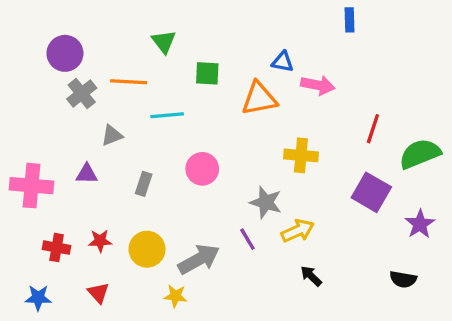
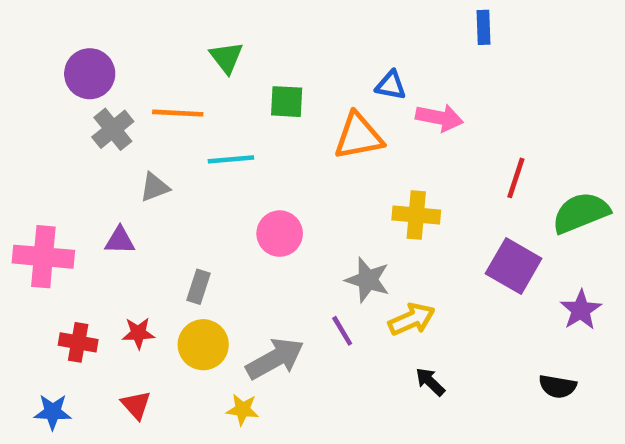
gray rectangle: (144, 184) -> (199, 287), moved

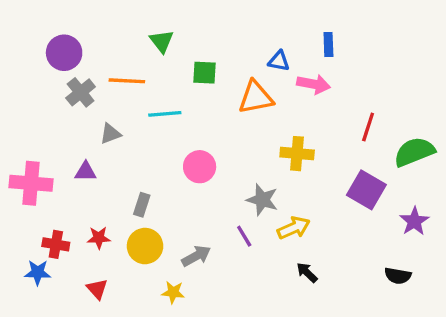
blue rectangle: (483, 27) -> (328, 44), moved
gray arrow: (275, 359) -> (196, 256), size x0.7
blue star: (53, 412) -> (38, 272), moved

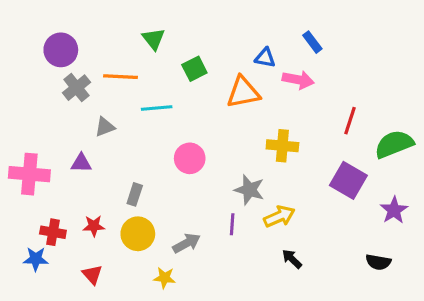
blue rectangle: (328, 44) -> (312, 42), turned -35
green square: (204, 73) -> (194, 69), turned -30
purple line: (244, 236) -> (232, 224), turned 35

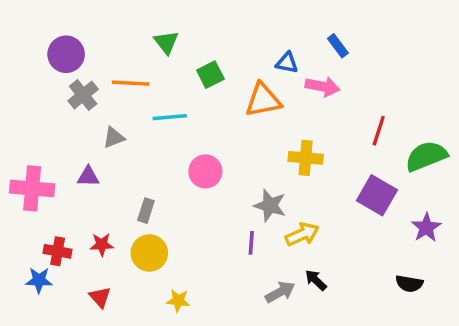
gray arrow: (187, 243) -> (280, 292), moved

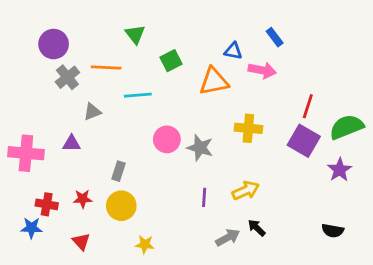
purple square: (377, 195) -> (304, 141), moved
gray star: (270, 205) -> (200, 148), moved
purple star: (426, 228) -> (340, 170), moved

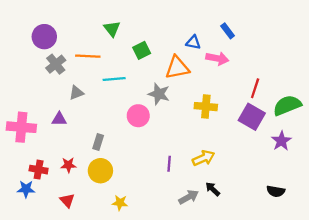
gray star: (200, 148) -> (159, 94), moved

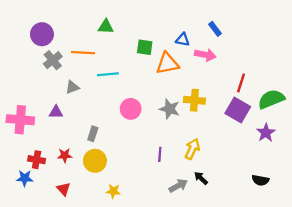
green triangle: (112, 29) -> (106, 27), turned -49
green square: (142, 50) -> (145, 47), moved, turned 35
gray star: (159, 94) -> (170, 109), moved
yellow arrow: (204, 158) -> (192, 149), turned -42

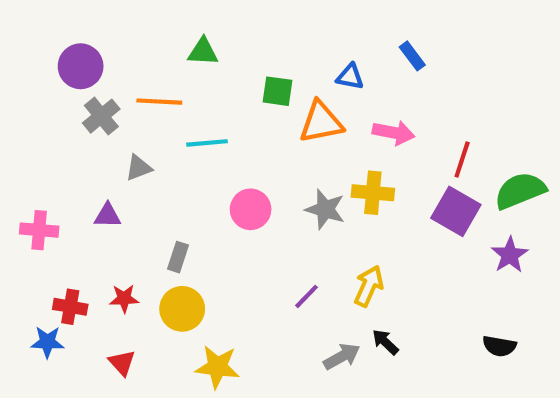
pink arrow: (205, 55) -> (394, 133), moved
pink cross: (20, 120) -> (39, 230), size x0.7
purple line: (160, 154) -> (307, 296), turned 40
yellow star: (113, 191) -> (217, 367), size x1.5

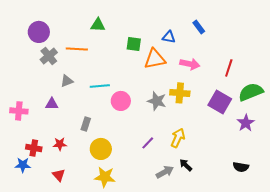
cyan line: (207, 143) -> (100, 86), moved
red line: (462, 160) -> (229, 68), moved
yellow circle: (182, 309) -> (101, 149), moved

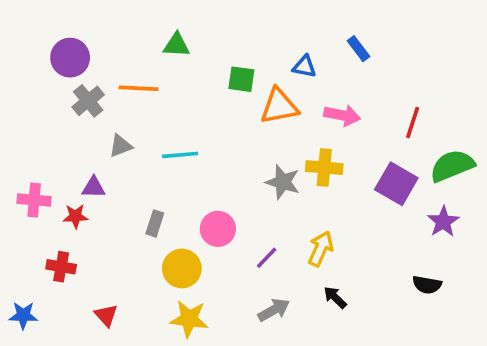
pink circle: (121, 101) -> (218, 229), moved
red star: (60, 144) -> (76, 216), moved
blue star: (23, 165) -> (23, 315), moved
black semicircle: (241, 167) -> (427, 285), moved
gray arrow: (165, 172) -> (274, 310), moved

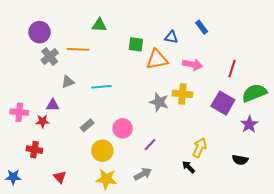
gray rectangle: (155, 223) -> (87, 125), turned 32
yellow arrow: (321, 249) -> (200, 148), moved
gray arrow: (274, 310) -> (143, 174), moved

